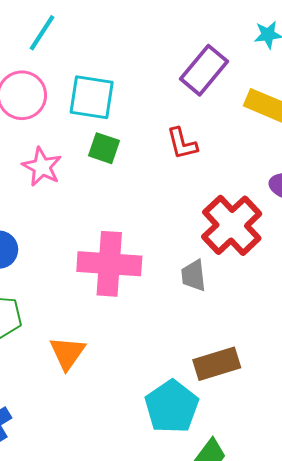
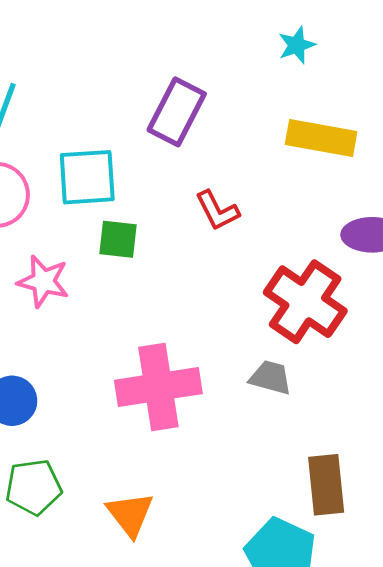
purple rectangle: (204, 70) -> (177, 112), moved
gray trapezoid: (194, 275) -> (271, 378), turned 124
brown rectangle: (217, 364) -> (326, 485), turned -66

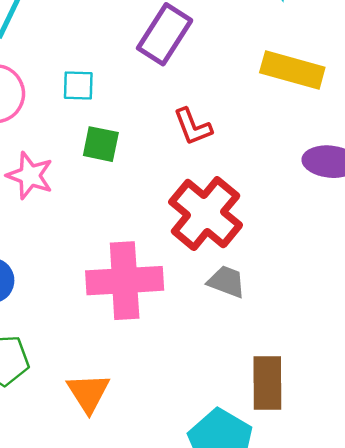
cyan square: (87, 177) -> (78, 85), size x0.6
red cross: (305, 302) -> (206, 214), moved

